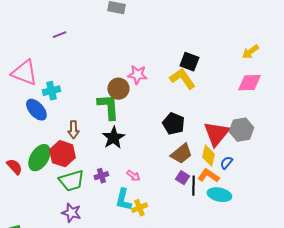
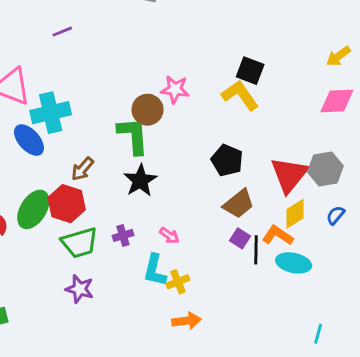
cyan cross: (51, 91) -> (51, 113), size x1.5
brown arrow: (73, 130) -> (82, 169), turned 42
yellow diamond: (208, 156) -> (295, 214), moved, turned 45
blue semicircle: (226, 163) -> (335, 215), moved

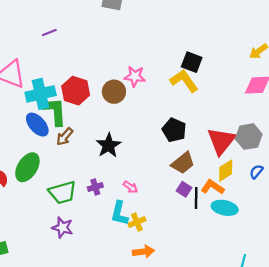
green L-shape: (133, 136) -> (55, 111), moved
blue ellipse: (29, 140) -> (37, 125), moved
red hexagon: (67, 204) -> (76, 91), moved

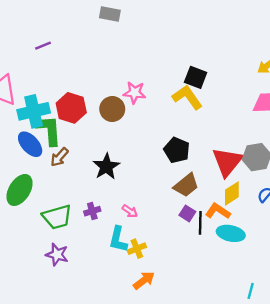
orange arrow: (144, 252) -> (144, 280), turned -30

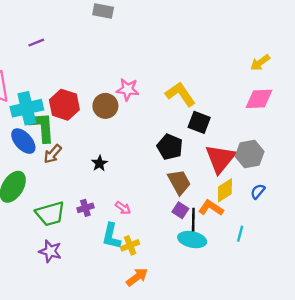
black square: (196, 77) -> (199, 122), moved
black star: (106, 167) -> (100, 163), size x0.6
brown trapezoid: (186, 185) -> (179, 182), turned -80
cyan ellipse: (231, 233) -> (192, 240), moved
cyan line: (251, 291) -> (240, 234), moved

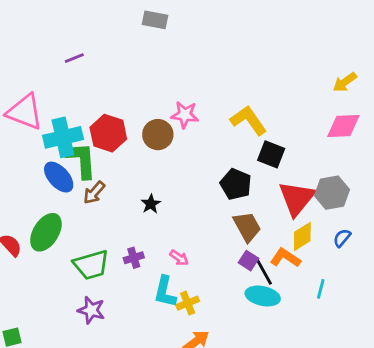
black line: (193, 220) -> (264, 272), turned -30

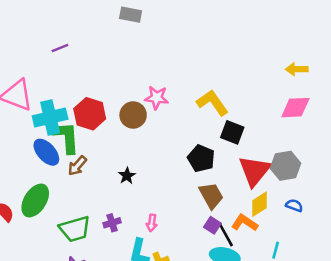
yellow arrow: (345, 82) -> (297, 69), turned 35
blue semicircle: (342, 238) -> (294, 205), turned 70
pink arrow: (179, 258) -> (152, 223), turned 63

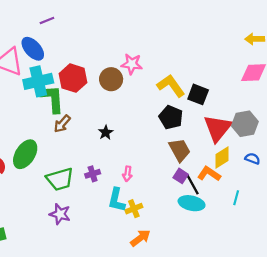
yellow L-shape: (212, 103) -> (171, 86), moved
blue ellipse: (46, 152) -> (33, 49), moved

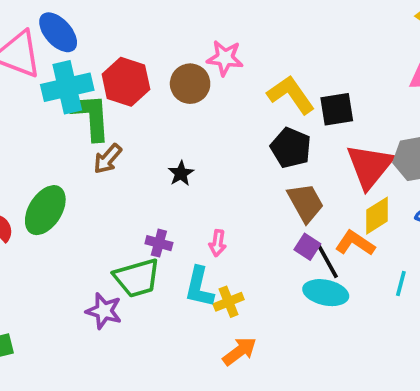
black square: (198, 94) -> (337, 109), turned -30
purple cross: (93, 174) -> (159, 243), turned 32
green trapezoid: (60, 179) -> (137, 278), moved

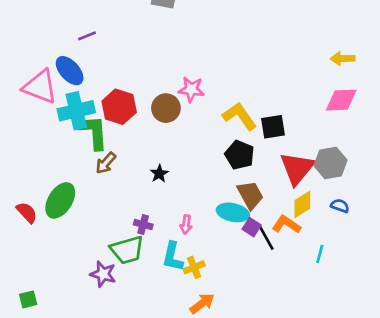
cyan ellipse: (326, 293) -> (233, 212), moved

